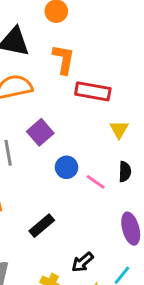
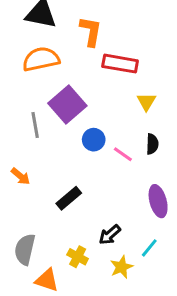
purple square: (40, 132) -> (67, 105), size x1.4

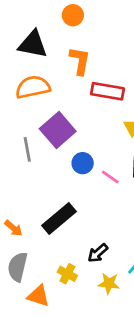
orange arrow: (20, 176) -> (13, 228), moved
black rectangle: (69, 198) -> (59, 218), size x1.4
yellow star: (121, 267) -> (109, 283), turned 30

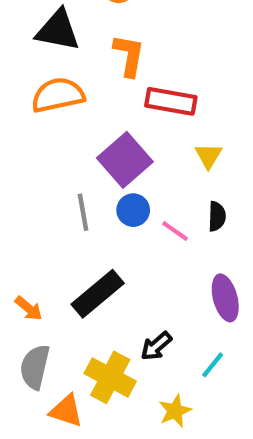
purple square: (58, 130) -> (125, 160), moved
gray line: (27, 149) -> (83, 212), moved
yellow cross: (67, 274) -> (110, 377), size x1.6
yellow star: (109, 283) -> (175, 411), moved, turned -30

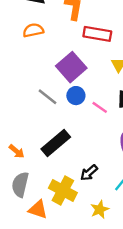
orange semicircle: (58, 95) -> (33, 30), size x0.7
gray line: (83, 212) -> (47, 97), turned -42

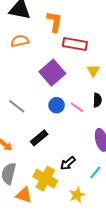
blue circle: (76, 96) -> (57, 105), moved
gray line: (47, 97) -> (17, 106), moved
black rectangle: (56, 143) -> (39, 138), size x0.7

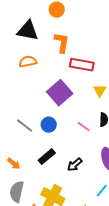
blue circle: (57, 105) -> (49, 125), moved
black arrow: (68, 163) -> (75, 165), moved

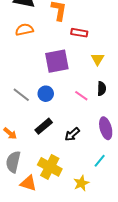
red rectangle: (82, 65) -> (79, 33), size x0.7
purple square: (60, 93) -> (57, 61), turned 30

